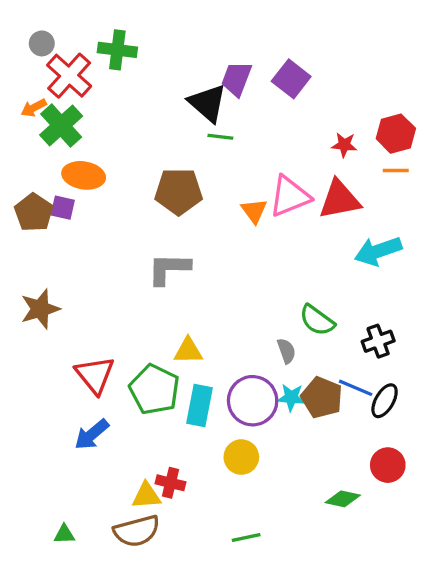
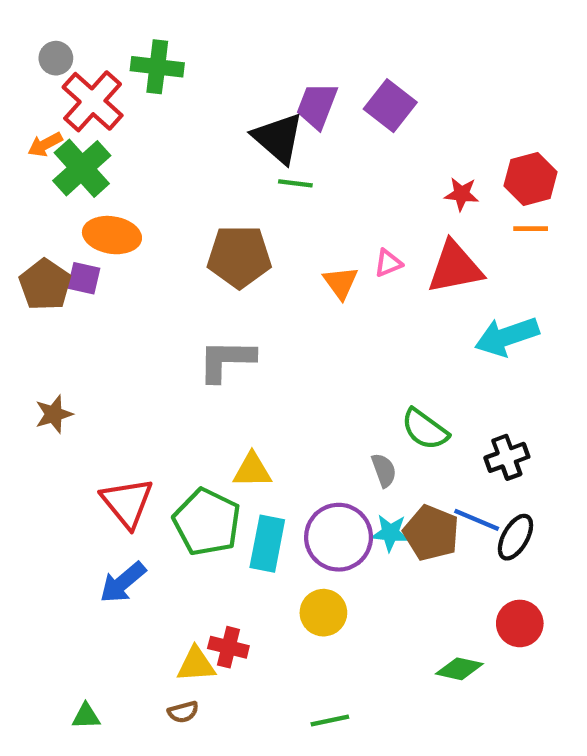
pink triangle: (290, 196) -> (388, 263), size x0.5
brown star: (40, 309) -> (54, 414), size x0.7
brown semicircle: (137, 531) -> (183, 712), size x0.5

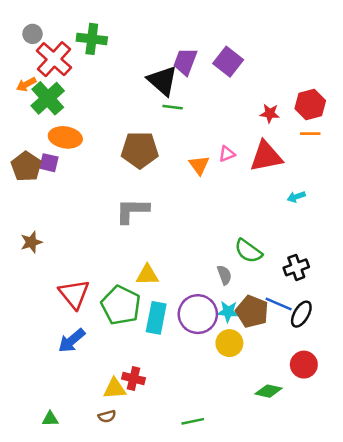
cyan arrow: (507, 336) -> (296, 197), size x0.5
yellow circle: (323, 613) -> (229, 343), moved

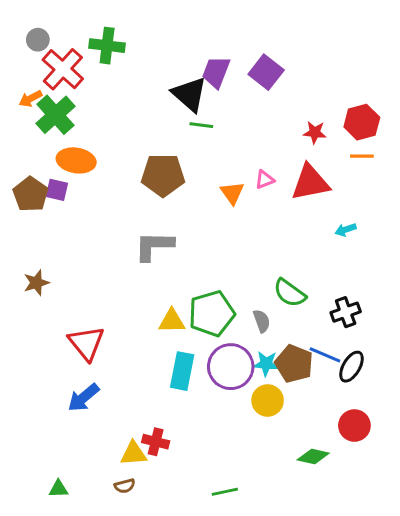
green pentagon: (121, 305) -> (212, 314), moved, turned 30

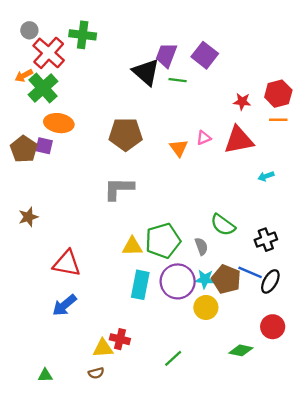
green line: (201, 125) -> (178, 80), moved
red triangle: (86, 343) -> (67, 263), turned -40
green line: (225, 492) -> (173, 358), moved, turned -30

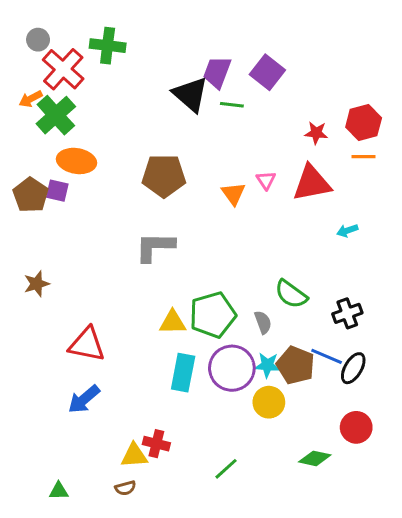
pink triangle: (204, 138) -> (266, 180), turned -42

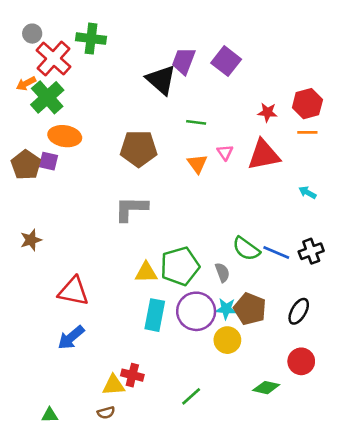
green line: (232, 105) -> (196, 122), moved
cyan arrow: (347, 231) -> (307, 192), moved, turned 48
black cross: (347, 313) -> (311, 251), moved
blue line: (327, 356) -> (276, 252), moved

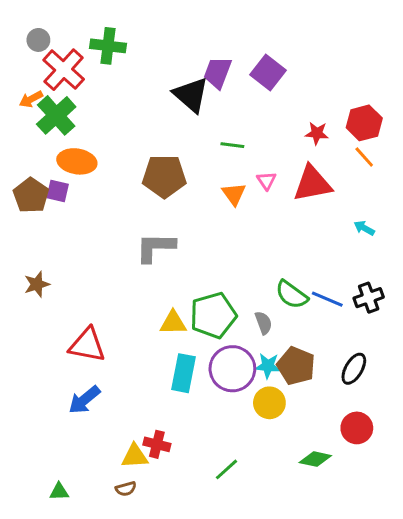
orange line: (307, 132) -> (364, 157), turned 48

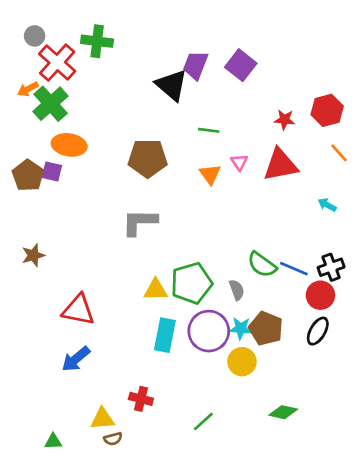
orange line: (364, 157) -> (339, 153), moved
red circle: (357, 428) -> (320, 295), moved
yellow triangle: (135, 456) -> (102, 419), moved

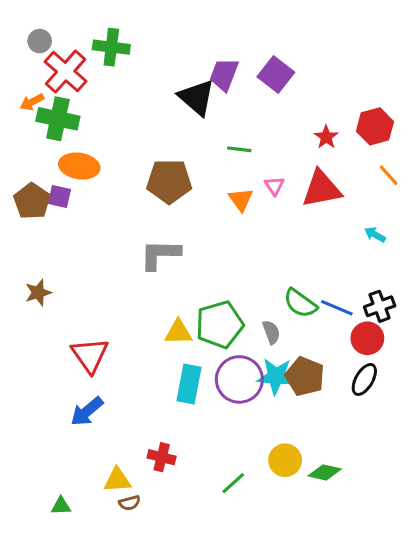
green cross: (51, 104) -> (58, 119), turned -36
red star: (285, 120) -> (326, 137), turned 30
red triangle: (78, 310) -> (90, 355), turned 44
cyan star: (241, 328) -> (276, 376), size x1.4
yellow circle: (242, 362) -> (285, 460), moved

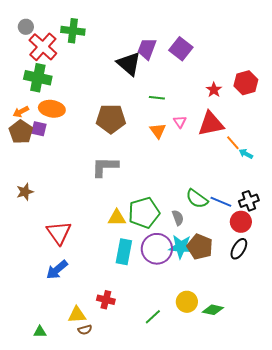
orange arrow: (32, 102) -> (21, 112), moved
orange line: (389, 175) -> (233, 143), moved

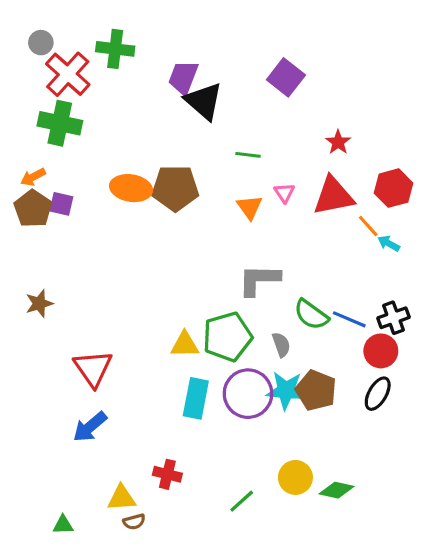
purple trapezoid: (147, 49) -> (183, 77), moved
red hexagon: (246, 83) -> (393, 188), moved
orange ellipse: (52, 109) -> (131, 188), moved
gray L-shape: (105, 167) -> (259, 280), moved

